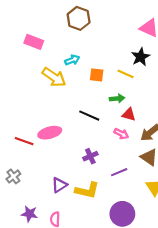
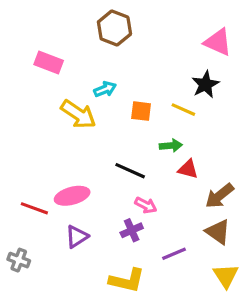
pink arrow: (121, 134) -> (146, 205), moved
gray cross: (13, 176) -> (19, 260), turned -32
purple triangle: (59, 185) -> (77, 237), moved

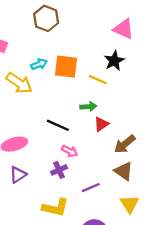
orange square: (141, 111) -> (66, 67), moved, size x1.5
red triangle: (188, 169) -> (101, 124), turned -49

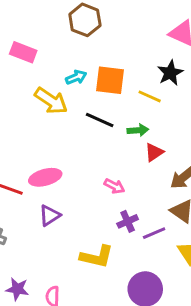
black line: (58, 125) -> (100, 120), moved
purple cross: (59, 170) -> (128, 221), moved
purple line: (91, 188) -> (154, 233), moved

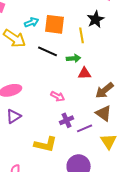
yellow line: (150, 96) -> (82, 35), turned 56
red triangle: (154, 152) -> (85, 73), turned 32

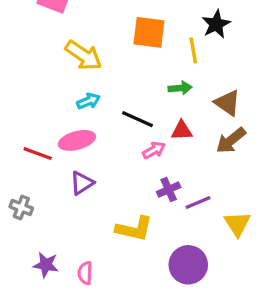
cyan arrow: (32, 22) -> (88, 101), moved
black line: (48, 51) -> (138, 119), moved
red triangle: (85, 73) -> (182, 131), moved
pink arrow: (58, 96) -> (154, 150), turned -56
brown triangle: (104, 113) -> (228, 103), moved

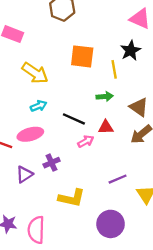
purple triangle: (82, 183) -> (24, 174), moved
purple cross: (169, 190) -> (52, 163), moved
pink semicircle: (85, 273) -> (36, 230), size x1.6

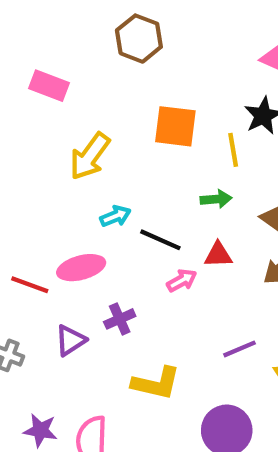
yellow arrow: (35, 73) -> (90, 156), turned 92
cyan arrow: (39, 106) -> (115, 216), moved

